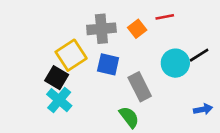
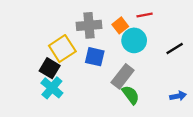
cyan circle: (175, 63) -> (134, 40), moved
gray rectangle: (140, 87) -> (123, 76), turned 65
green semicircle: (129, 117) -> (131, 95), moved

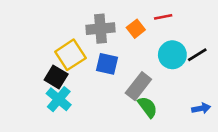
cyan circle: (134, 40) -> (172, 55), moved

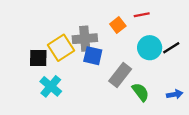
gray cross: (101, 29) -> (85, 39), moved
black square: (56, 77) -> (38, 58), moved, turned -30
green semicircle: (148, 107) -> (141, 92), moved

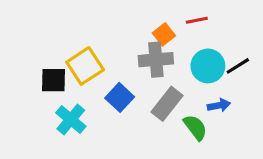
gray cross: (85, 39) -> (156, 60), moved
blue square: (93, 56) -> (120, 97), moved, turned 30
blue arrow: (175, 94) -> (219, 105), moved

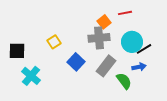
yellow square: (85, 66) -> (54, 42), size x0.6
black line: (238, 66) -> (144, 49), moved
black square: (54, 80) -> (17, 51), moved
cyan cross: (71, 120) -> (31, 76), moved

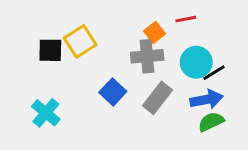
yellow square: (54, 42) -> (80, 41), moved, size x1.5
black square: (17, 51) -> (50, 50), moved
blue arrow: (139, 67) -> (207, 99), size x1.5
green semicircle: (124, 81) -> (211, 122), moved, turned -78

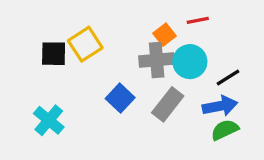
cyan circle: (196, 62) -> (190, 62), moved

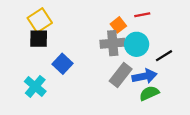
yellow square: (85, 44) -> (40, 20), moved
blue square: (120, 98) -> (63, 64), moved
blue arrow: (220, 106) -> (145, 76), moved
green semicircle: (225, 130) -> (149, 93), moved

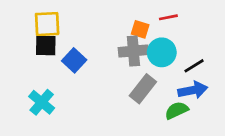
yellow square: (40, 20) -> (47, 24), turned 30
orange square: (118, 25) -> (140, 29), turned -35
blue square: (63, 64) -> (74, 60), moved
blue arrow: (145, 76) -> (193, 90), moved

